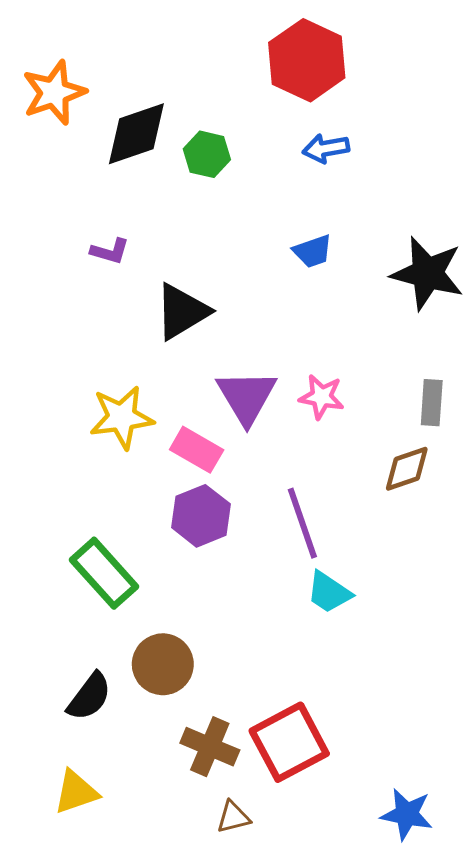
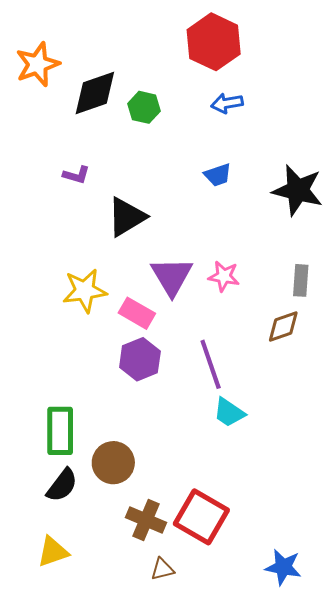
green rectangle: (104, 573) -> (60, 431), moved, turned 42
red square: (289, 742) -> (201, 517), turned -32

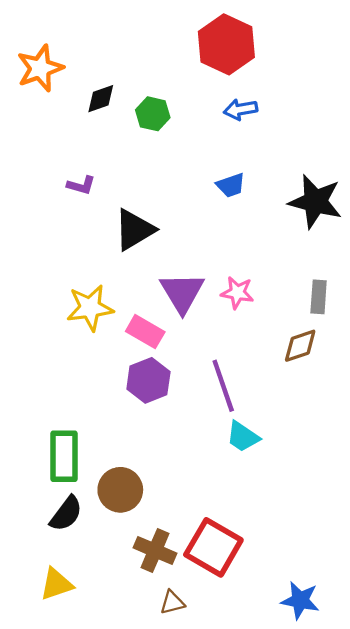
black diamond: (95, 93) -> (101, 99), size x0.6

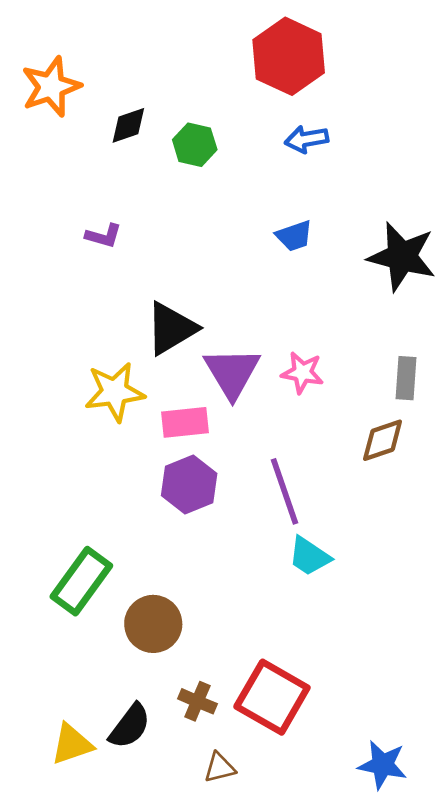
black triangle: (134, 230) -> (171, 328), moved
pink rectangle: (145, 332) -> (185, 422), turned -36
green rectangle: (64, 456) -> (81, 581), turned 36
black semicircle: (66, 514) -> (130, 726), moved
brown cross: (155, 551) -> (197, 701), size x0.7

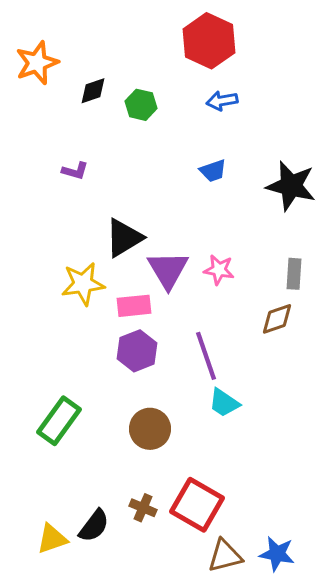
brown circle: (153, 624) -> (150, 429), moved
brown triangle: (220, 768) -> (225, 556), moved, size x1.5

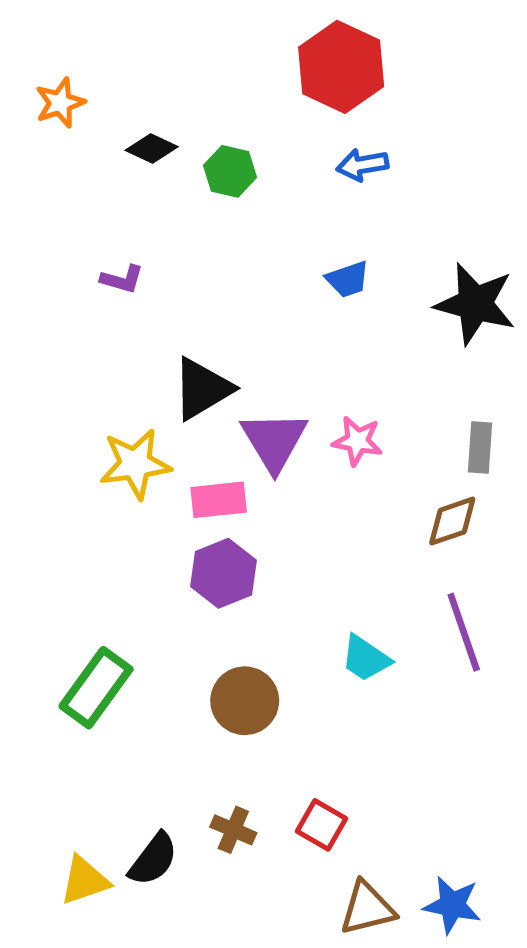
orange star: (37, 63) -> (60, 103), size x0.7
black diamond: (93, 91) -> (152, 149), turned 44
purple line: (206, 356) -> (464, 632), moved
red square: (197, 505) -> (321, 825), size x0.6

